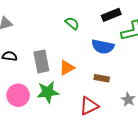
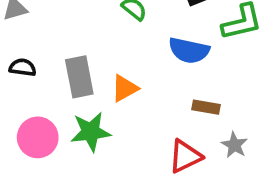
brown rectangle: (102, 78) -> (206, 107), moved
red triangle: (89, 106) -> (185, 156), moved

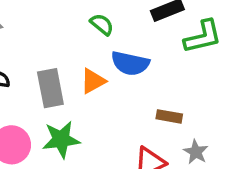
blue semicircle: (189, 50) -> (130, 63), moved
orange triangle: (125, 88) -> (93, 81), moved

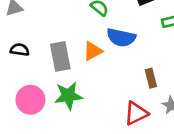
brown rectangle: (169, 116) -> (151, 78), turned 66

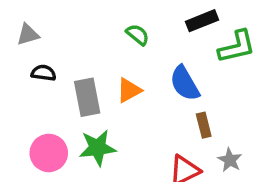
blue semicircle: (121, 38) -> (185, 83), moved, turned 48
black semicircle: (20, 50) -> (44, 73), moved

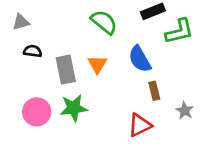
green semicircle: (138, 35) -> (104, 22), size x1.5
orange triangle: (129, 90) -> (97, 64), turned -30
gray star: (230, 160) -> (185, 111), moved

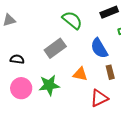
black semicircle: (33, 51) -> (17, 59), moved
orange triangle: (97, 64) -> (80, 74), moved, turned -49
gray rectangle: (66, 70) -> (55, 48), moved, turned 65

